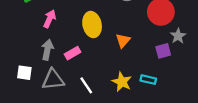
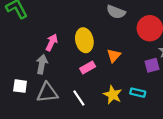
pink arrow: (50, 19) -> (52, 42), moved
pink rectangle: (73, 53) -> (88, 67), moved

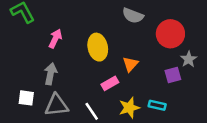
pink arrow: (52, 42) -> (55, 39), moved
pink rectangle: (88, 67) -> (110, 83), moved
yellow star: (113, 95) -> (129, 108), turned 30

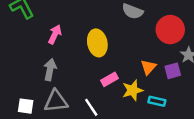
orange triangle: (130, 64) -> (148, 67), moved
white square: (26, 98) -> (26, 106), moved
yellow star: (129, 108) -> (133, 90), moved

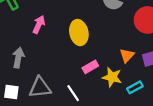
gray arrow: (50, 70) -> (18, 58), moved
yellow star: (133, 90) -> (112, 77), turned 30
cyan rectangle: (157, 101) -> (135, 87), turned -42

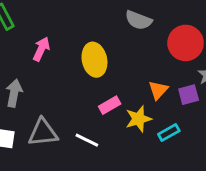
yellow star: (112, 77) -> (138, 119), turned -30
white line: (73, 93) -> (87, 140), turned -30

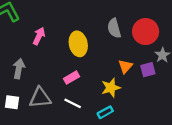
gray semicircle: (138, 20) -> (114, 28), moved, turned 54
pink rectangle: (110, 105) -> (72, 78), moved
cyan rectangle: (169, 133) -> (105, 112), moved

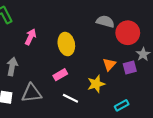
gray semicircle: (114, 28) -> (105, 21), moved, turned 120
white line: (73, 103) -> (70, 98), moved
cyan rectangle: (105, 112) -> (122, 105), moved

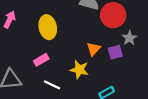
yellow star: (96, 84) -> (79, 70), turned 30

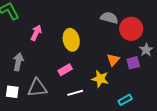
white line: (52, 85) -> (75, 93), turned -42

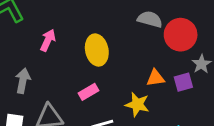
orange triangle: (113, 60) -> (155, 78), turned 40

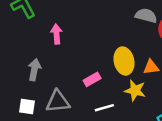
pink arrow: (48, 40) -> (56, 34), turned -30
yellow ellipse: (97, 50) -> (124, 61), moved

